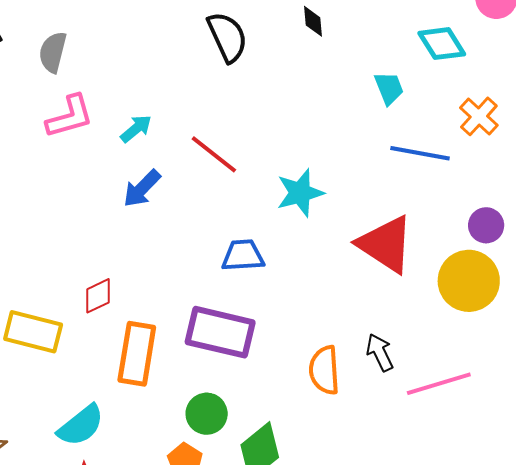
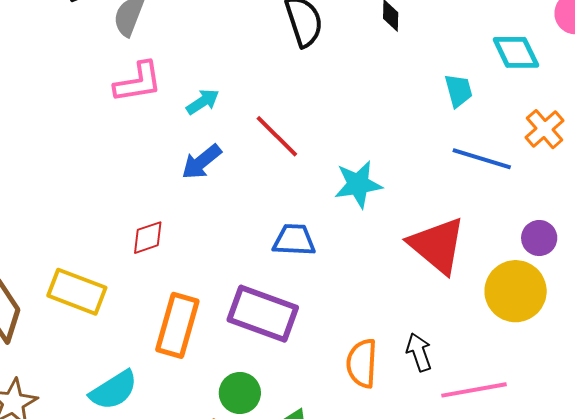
red diamond: (98, 296) -> (148, 238), moved

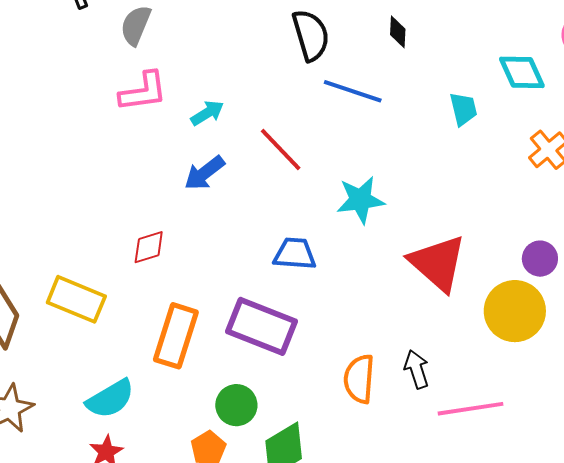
blue line: (482, 159) -> (353, 91), moved

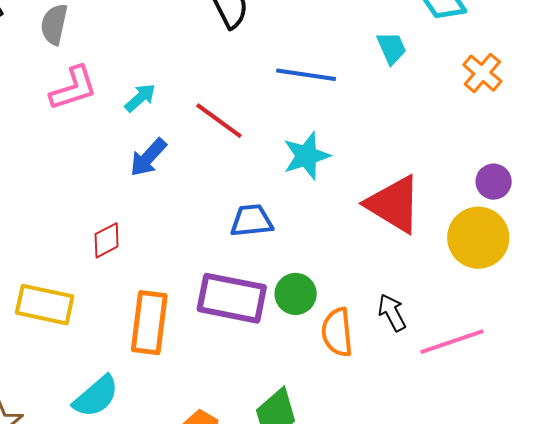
blue line: (353, 91) -> (306, 75), moved
green circle: (236, 405) -> (296, 294), moved

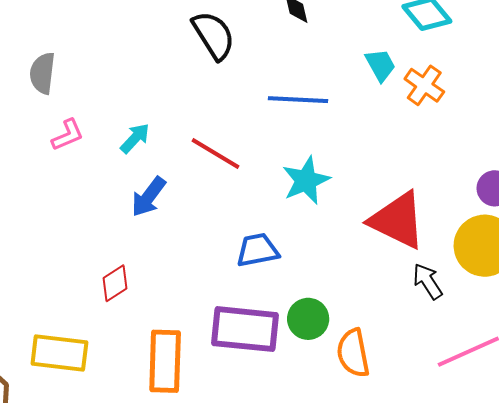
orange cross: (482, 73) -> (424, 85), moved
pink L-shape: (73, 88) -> (68, 135), size x0.7
black arrow: (392, 313) -> (428, 281), moved

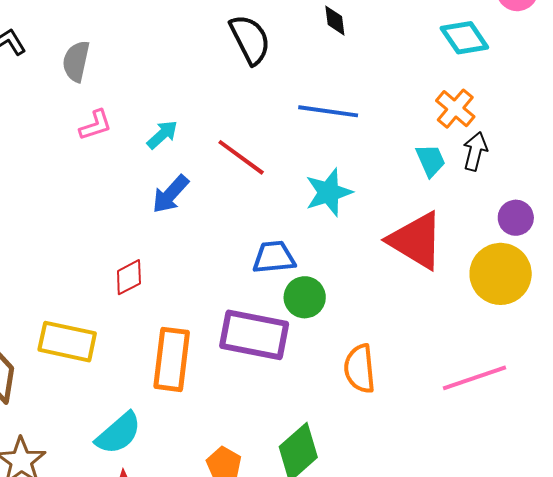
cyan trapezoid: (380, 65) -> (431, 160), moved
black arrow: (428, 281) -> (475, 151), moved, turned 42
green circle: (308, 319) -> (305, 297), moved

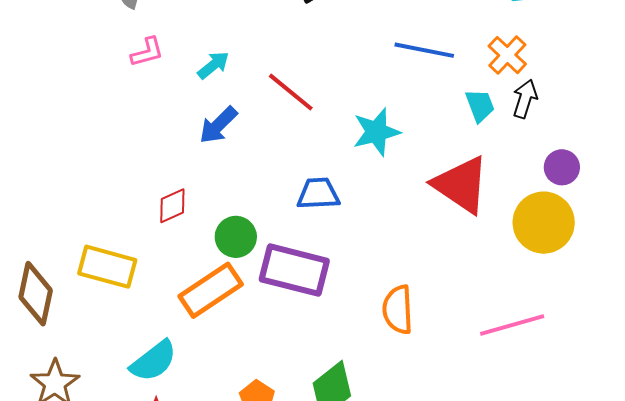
blue line: (328, 111) -> (424, 50), moved
green circle: (305, 297) -> (236, 237), moved
orange rectangle: (172, 359) -> (211, 290), turned 46

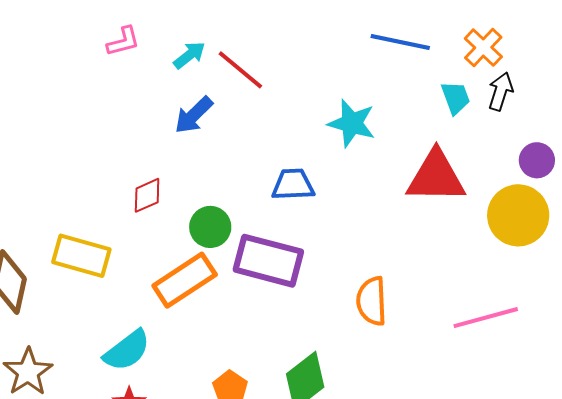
red line: (291, 92) -> (240, 70), moved
cyan star: (376, 132) -> (352, 123), turned 30
red triangle: (461, 185) -> (436, 177), turned -34

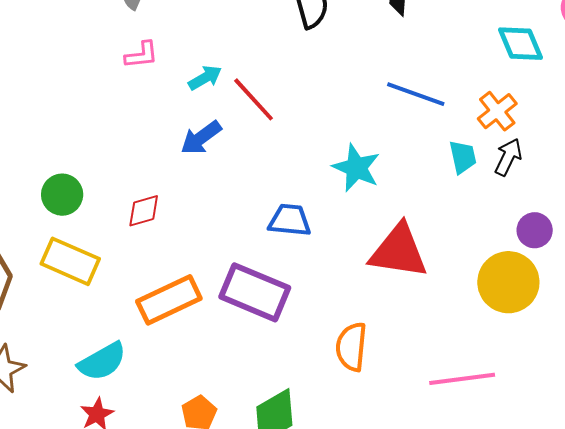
red triangle: (436, 177) -> (399, 251), moved
green circle: (210, 227) -> (62, 195), moved

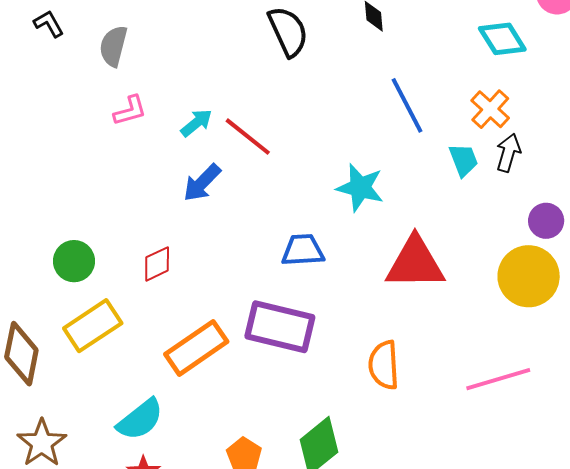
blue line: (416, 94) -> (407, 105), turned 52
yellow rectangle: (70, 261) -> (93, 326), turned -48

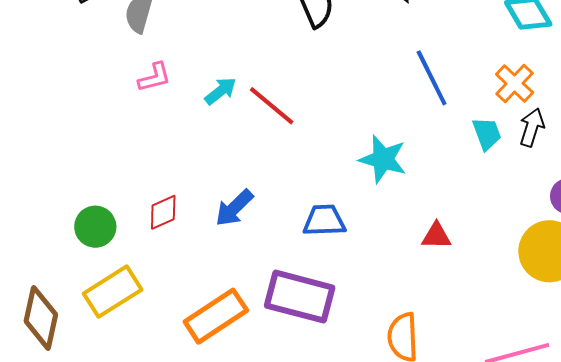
blue arrow: (202, 183) -> (234, 208), moved
red triangle: (415, 263) -> (436, 236), size x0.5
red diamond: (157, 264) -> (163, 212), moved

